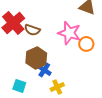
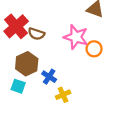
brown hexagon: (36, 58) -> (27, 64), moved
cyan square: (19, 86) -> (18, 86), moved

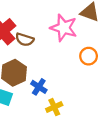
pink star: (76, 37) -> (64, 28), moved

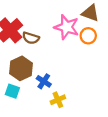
orange circle: (89, 56) -> (88, 36), moved

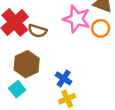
blue cross: (44, 81) -> (64, 78), moved
cyan square: (12, 91) -> (17, 89), turned 32

